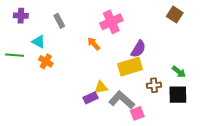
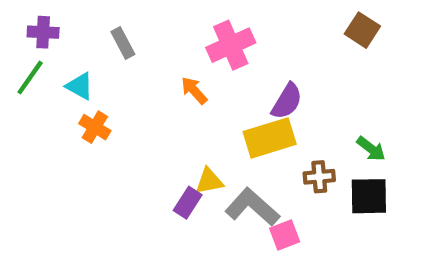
green line: (15, 55) -> (30, 78), moved, turned -60
purple rectangle: (91, 98) -> (188, 203), turned -32

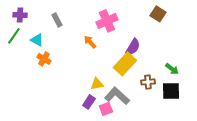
brown square: (362, 30) -> (158, 14), moved
yellow rectangle: (270, 138) -> (125, 64), turned -30
purple rectangle: (188, 203) -> (89, 102), moved
pink square: (285, 235) -> (106, 109), moved

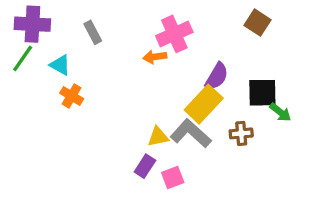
purple cross: (20, 15) -> (32, 24), size x1.5
orange arrow: (90, 42) -> (155, 57), moved, turned -56
black square: (171, 91) -> (262, 93), moved
gray L-shape: (117, 96) -> (191, 133), moved

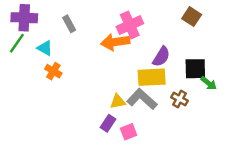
orange arrow: (155, 57) -> (115, 42), size x1.6
yellow rectangle: (204, 104) -> (152, 77), turned 44
brown cross: (241, 133) -> (180, 99), turned 35

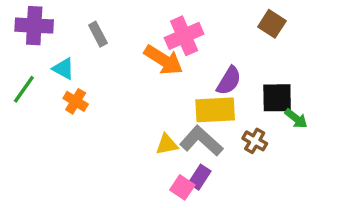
orange arrow: (115, 42) -> (163, 60), turned -140
green line: (17, 43) -> (24, 89), moved
purple rectangle: (108, 123) -> (200, 177), moved
pink square: (129, 132) -> (182, 187), turned -35

